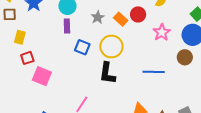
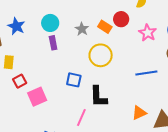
blue square: (82, 47) -> (74, 80), moved
black L-shape: (107, 73) -> (98, 97), moved
pink square: (42, 76) -> (37, 97), turned -36

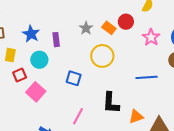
cyan circle: (50, 23) -> (39, 60), moved
blue star: (16, 26) -> (31, 34), moved
pink square: (37, 97) -> (36, 92), turned -30
black L-shape: (98, 97) -> (111, 103), moved

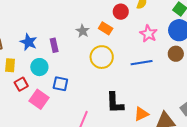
red circle: (126, 22) -> (121, 12), moved
blue line: (147, 77) -> (142, 63), moved
blue square: (74, 78) -> (60, 84), moved

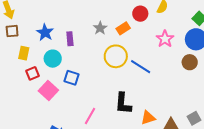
orange rectangle: (106, 28) -> (123, 28), turned -72
blue line: (142, 63) -> (141, 67), moved, turned 35

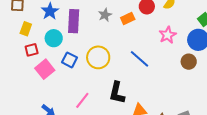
purple rectangle: (70, 39) -> (74, 21), size x1.6
yellow circle: (116, 56) -> (98, 57), moved

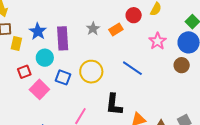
yellow rectangle: (26, 29) -> (16, 44), moved

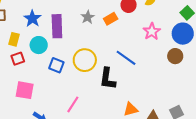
yellow rectangle: (16, 44) -> (14, 39), moved
pink square: (39, 89) -> (25, 90), moved, turned -36
black L-shape: (114, 104) -> (108, 79), moved

